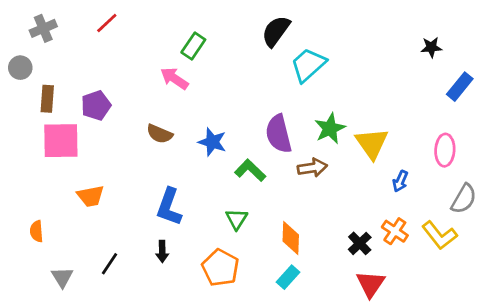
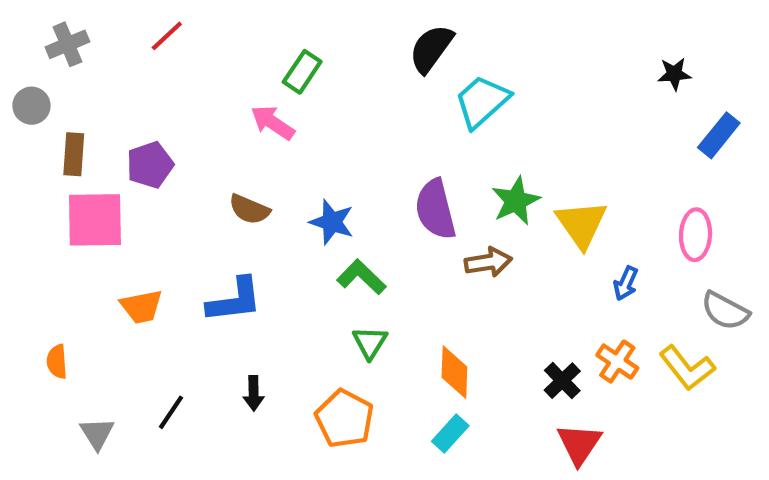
green L-shape: (250, 170) -> (361, 277), moved
gray semicircle: (464, 199) -> (725, 311), turned 88
blue L-shape: (169, 207) -> (235, 300), moved, turned -117

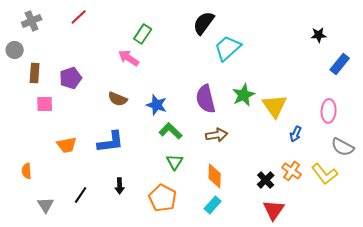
pink square: (95, 220) -> (45, 104), size x0.6
brown arrow: (488, 262) -> (217, 135), moved

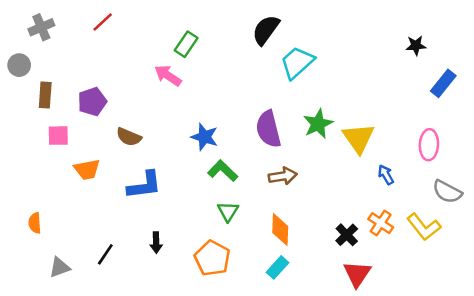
brown semicircle: (118, 99) -> (129, 137), moved
blue arrow: (296, 134) -> (386, 175), turned 126
orange trapezoid: (67, 145) -> (87, 170), moved
gray triangle: (46, 205) -> (60, 267), turned 42

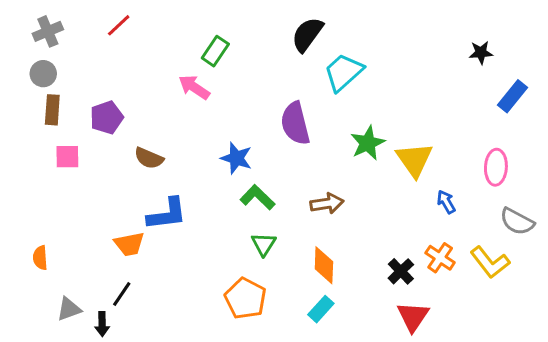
gray circle: (19, 65) -> (43, 74), moved
purple semicircle: (268, 129) -> (295, 123), moved
orange trapezoid: (87, 170) -> (129, 244), moved
black arrow: (156, 243) -> (102, 324), moved

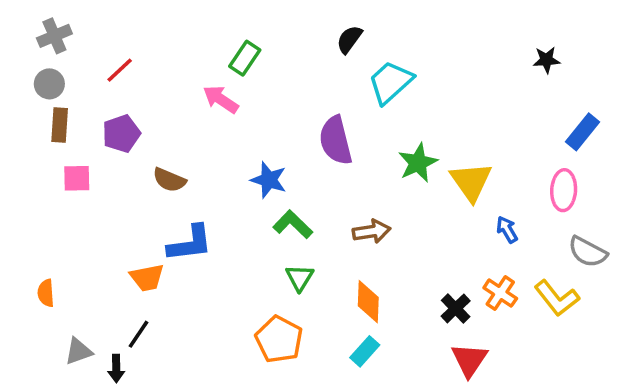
red line: (119, 25) -> (120, 70), moved
black semicircle: (307, 34) -> (349, 39), size x0.7
blue rectangle: (513, 96) -> (582, 132), moved

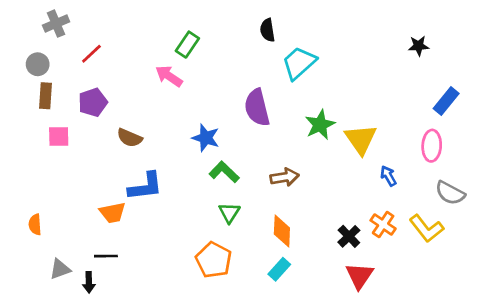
gray cross: (54, 36) -> (56, 24), moved
black semicircle: (349, 39) -> (267, 30), turned -45
black line: (138, 334) -> (106, 256), turned 55

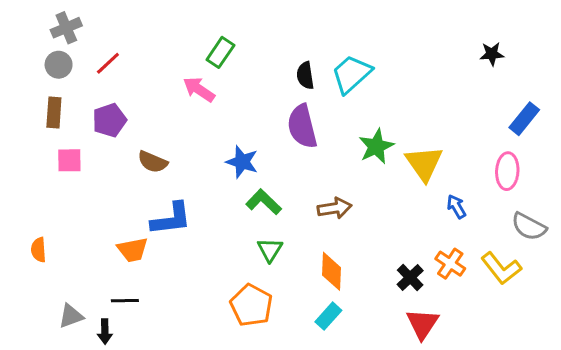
black semicircle: (267, 30) -> (305, 76), moved
gray circle: (38, 64) -> (59, 65), moved
orange semicircle: (35, 224) -> (39, 250), moved

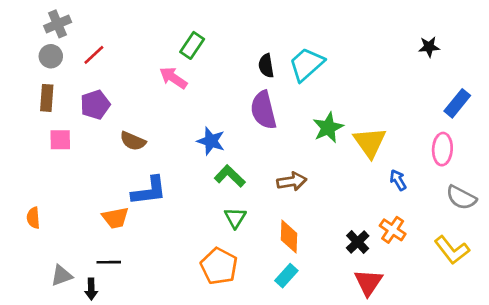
yellow L-shape: (501, 268) -> (452, 250), moved

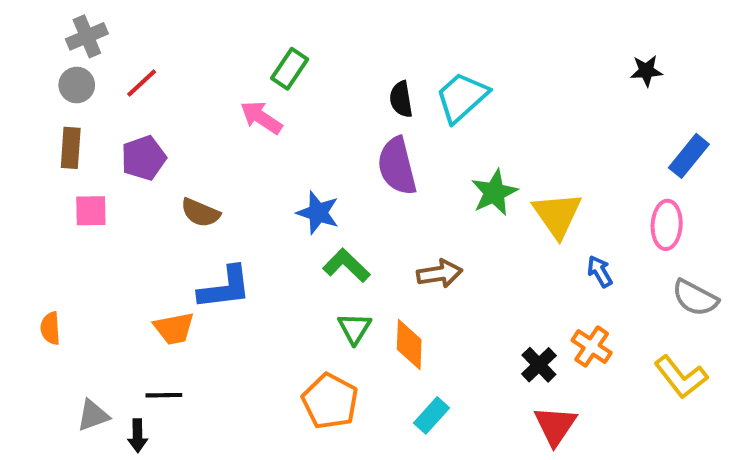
orange diamond: (289, 237) -> (409, 344), moved

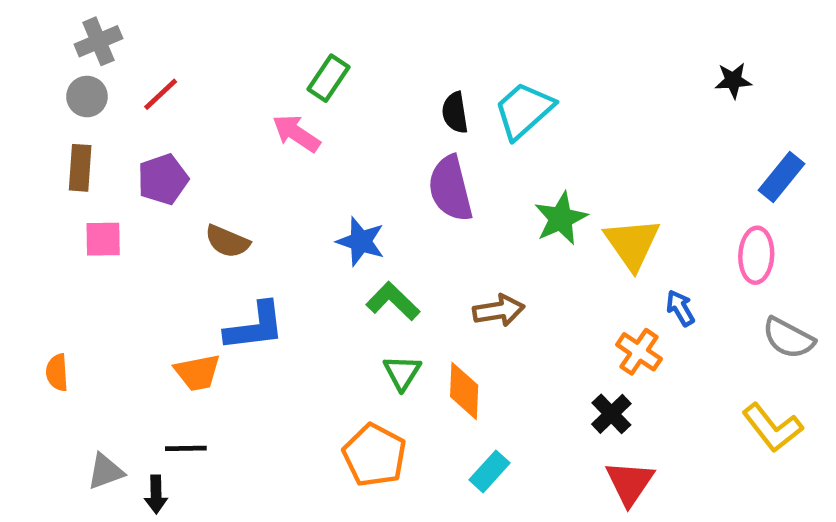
orange cross: (592, 347) -> (639, 352), moved

